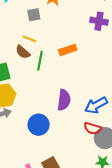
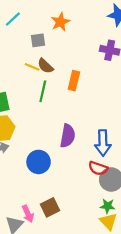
orange rectangle: (68, 50) -> (74, 81), turned -60
brown semicircle: (23, 52) -> (45, 66), moved
blue arrow: (96, 105) -> (103, 143), turned -65

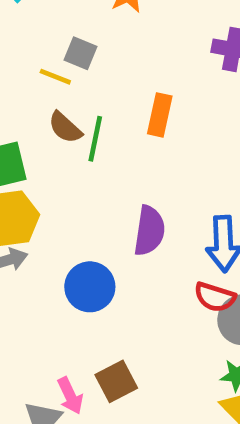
gray square: (38, 40) -> (80, 53), moved, turned 32
brown semicircle: (45, 66) -> (65, 127), moved
yellow line: (32, 67) -> (55, 77), moved

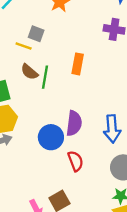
blue circle: (90, 287) -> (51, 137), moved
red semicircle: (215, 297) -> (76, 161), moved, turned -126

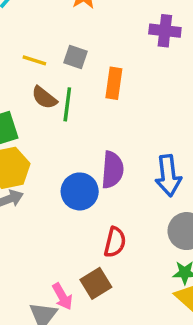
gray square: (36, 34) -> (75, 57), moved
red semicircle: (76, 161) -> (115, 242), moved, turned 36

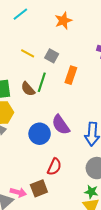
brown semicircle: (44, 98) -> (28, 89), moved
purple semicircle: (112, 170) -> (61, 125), turned 130
pink arrow: (62, 297) -> (18, 192), turned -56

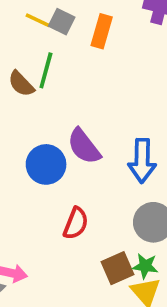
yellow line: (28, 53) -> (38, 20), moved
orange rectangle: (71, 75) -> (102, 31), moved
brown square: (39, 188) -> (117, 268), moved

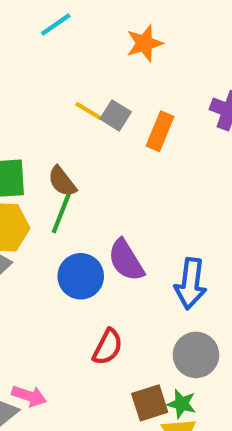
green line: (46, 70) -> (61, 213), moved

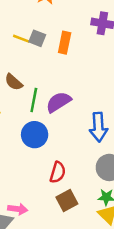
green line: (61, 213) -> (34, 100), moved
purple semicircle: (126, 260) -> (58, 102), moved, turned 100
brown square: (150, 403) -> (67, 201), moved

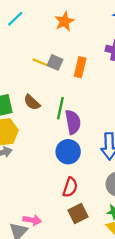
green line: (34, 100) -> (60, 108), moved
purple semicircle: (58, 102) -> (73, 122), turned 110
blue circle: (35, 135) -> (68, 152), moved

